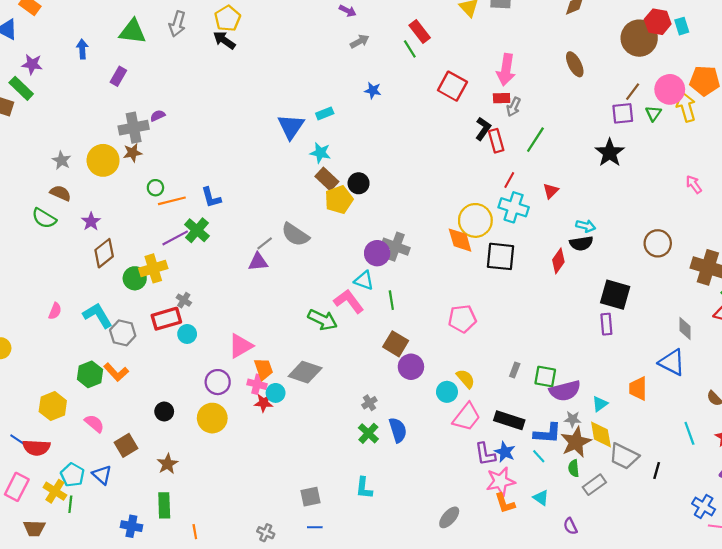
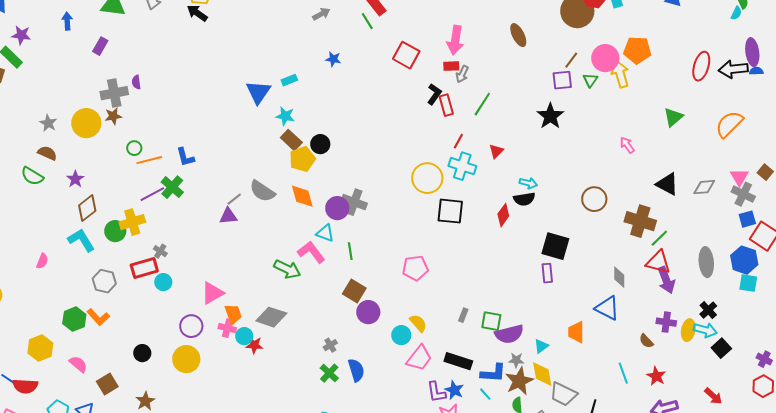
purple semicircle: (158, 116) -> (136, 82), turned -72
orange diamond: (460, 240) -> (302, 196), moved
cyan L-shape: (98, 315) -> (81, 240), moved
red star: (264, 403) -> (254, 345), moved

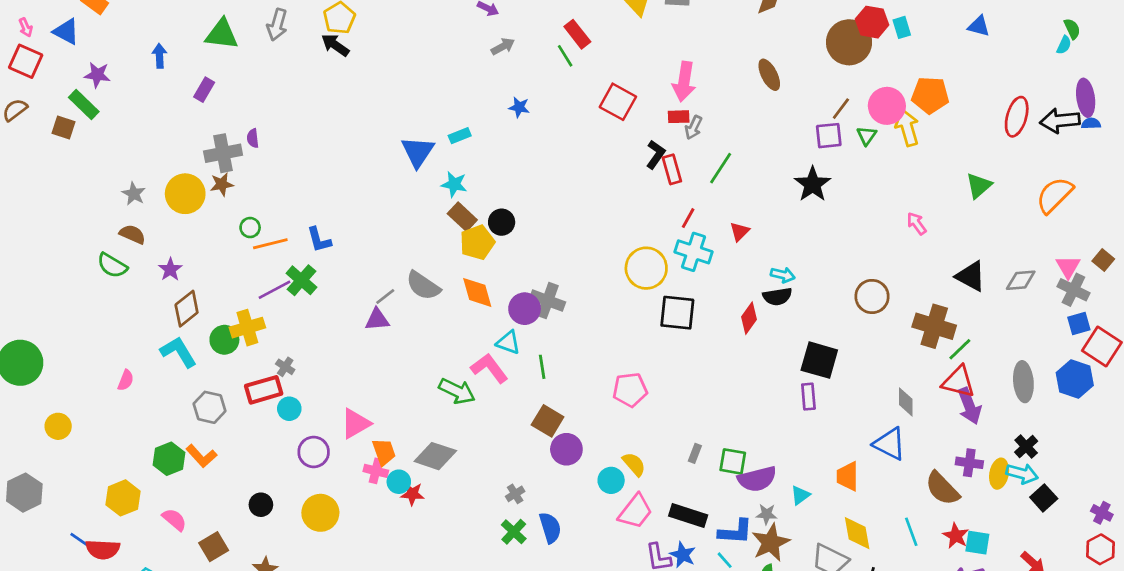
cyan square: (748, 283) -> (977, 543), moved
purple circle: (191, 326) -> (314, 452), moved
brown semicircle: (646, 341) -> (942, 488), size x1.8
yellow diamond: (542, 374) -> (857, 533), moved

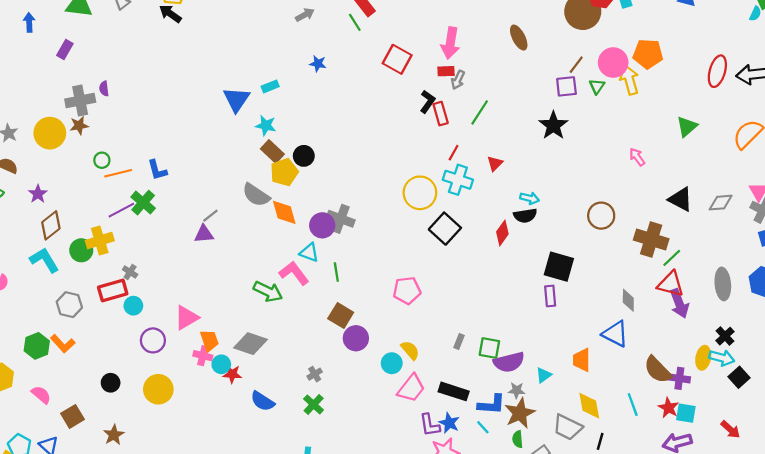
gray semicircle: (423, 286) -> (256, 195), moved
black square: (677, 313) -> (445, 229), turned 36
purple cross: (969, 463) -> (679, 378), moved
blue semicircle: (550, 528) -> (263, 401), moved, turned 140

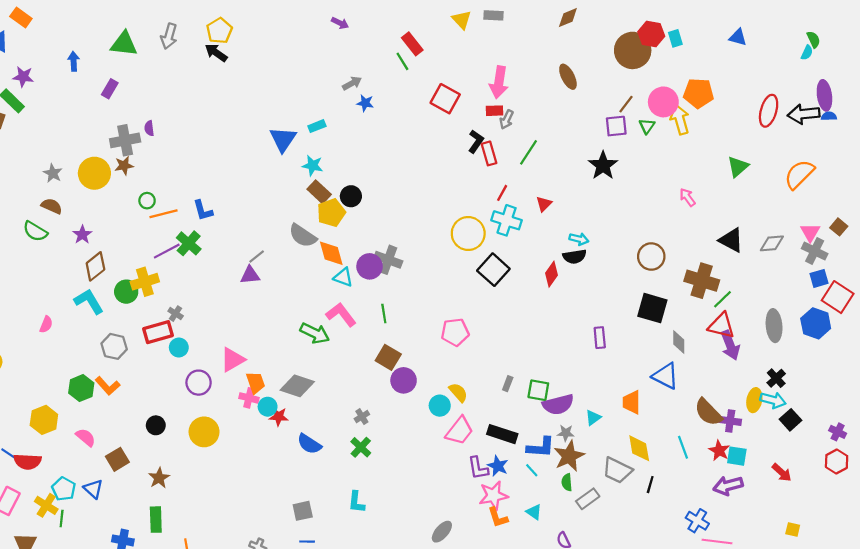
gray arrow: (305, 15) -> (352, 83), moved
cyan triangle: (309, 252) -> (343, 277), moved
black square: (559, 267) -> (652, 308), moved

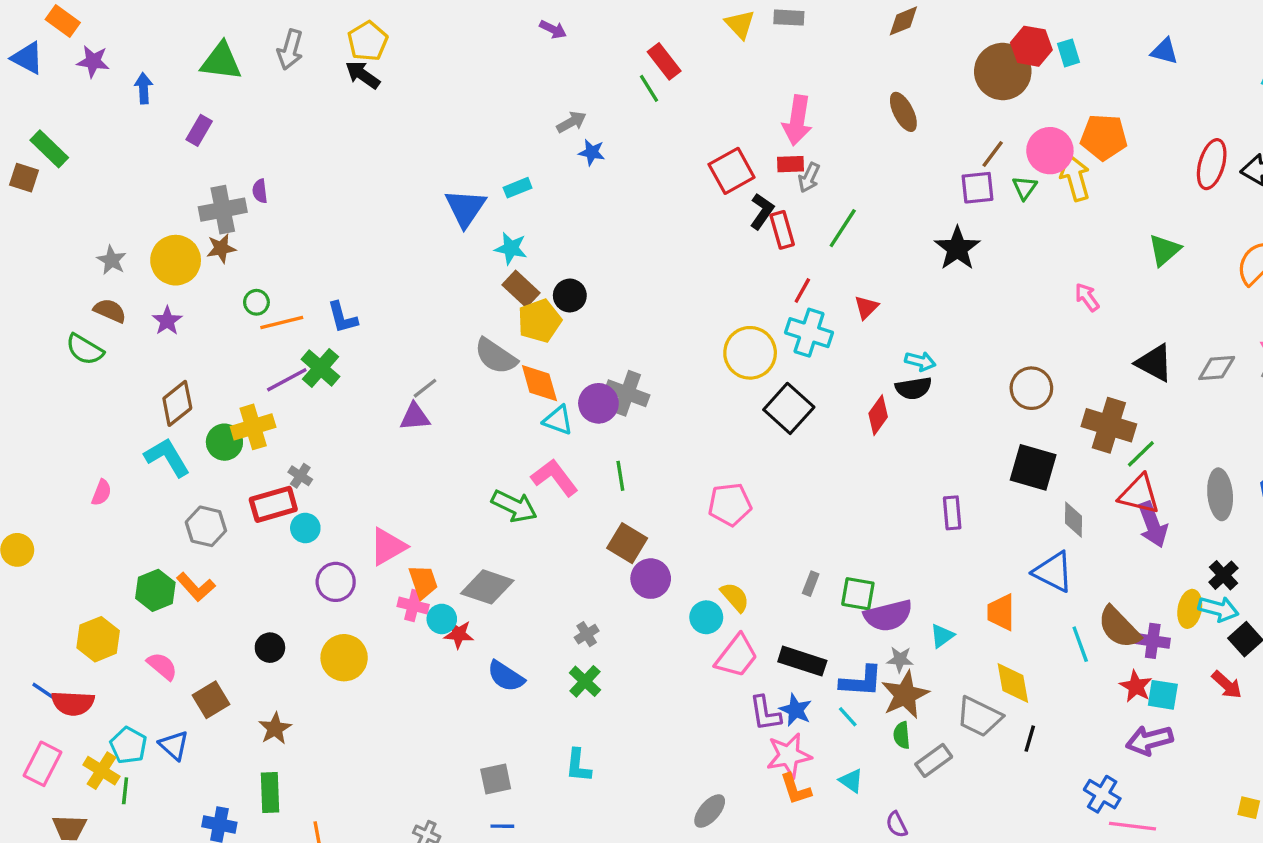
purple star: (23, 77) -> (93, 61), moved
red square: (445, 99) -> (732, 171), moved, turned 32
purple star: (82, 235) -> (167, 321), moved
cyan line: (683, 447) -> (1080, 644), moved
red arrow: (782, 472) -> (1227, 685), moved

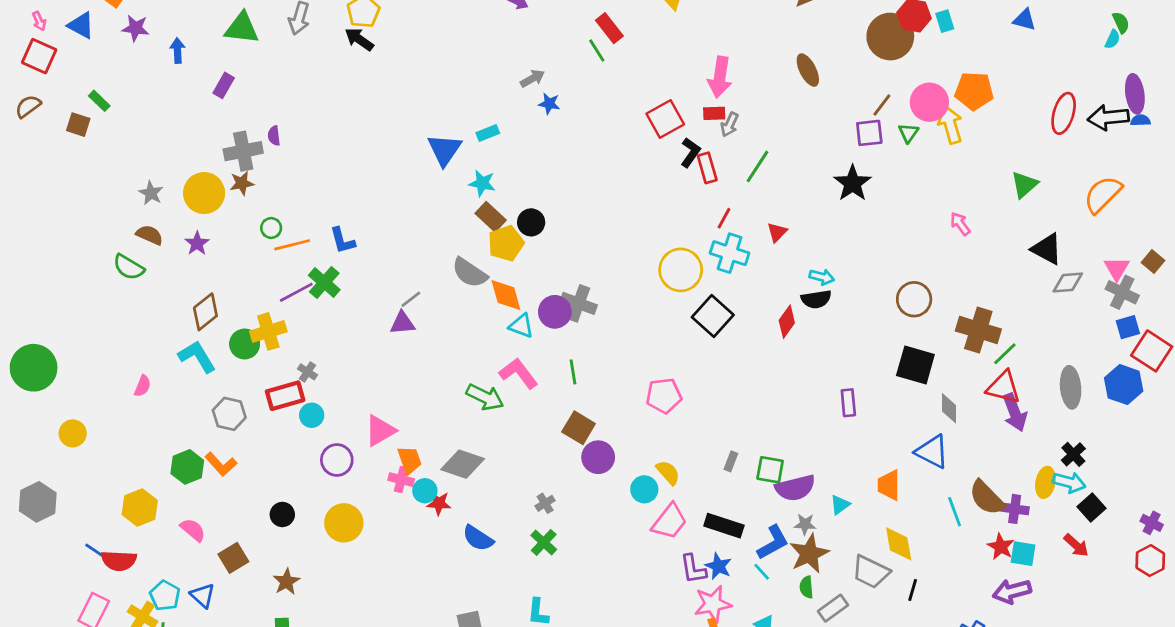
green rectangle: (49, 149) -> (99, 101), size x0.7
black triangle: (1154, 363) -> (1047, 249), moved
blue L-shape: (861, 681) -> (773, 542), turned -33

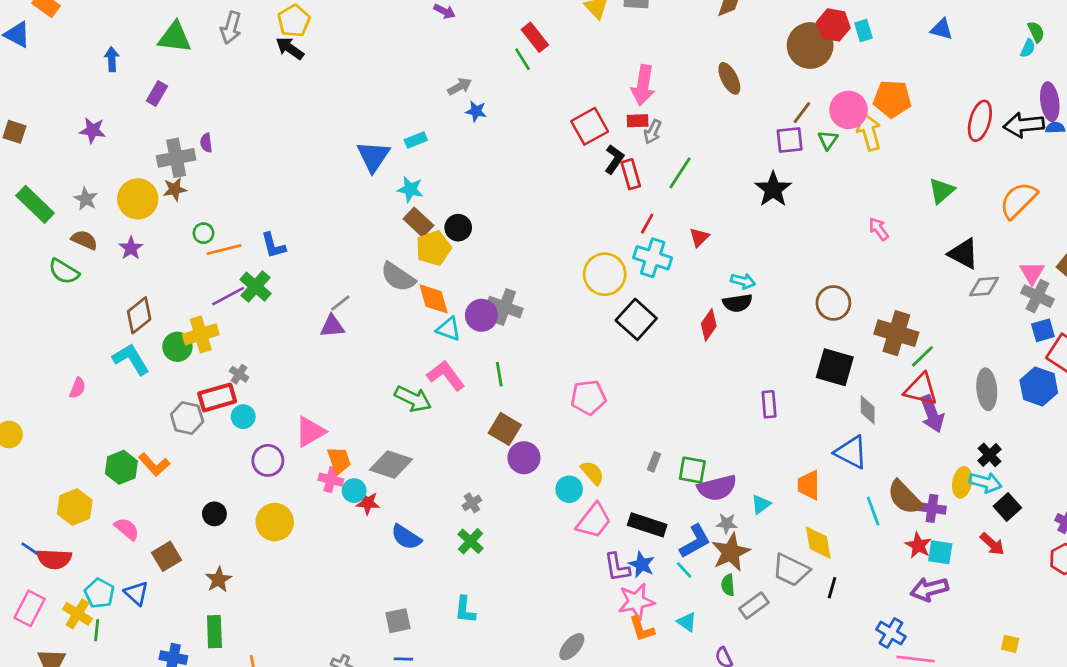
purple star: (136, 28) -> (93, 130), moved
green rectangle: (99, 101) -> (35, 204), moved, size x1.8
gray hexagon: (229, 414) -> (187, 418), moved

